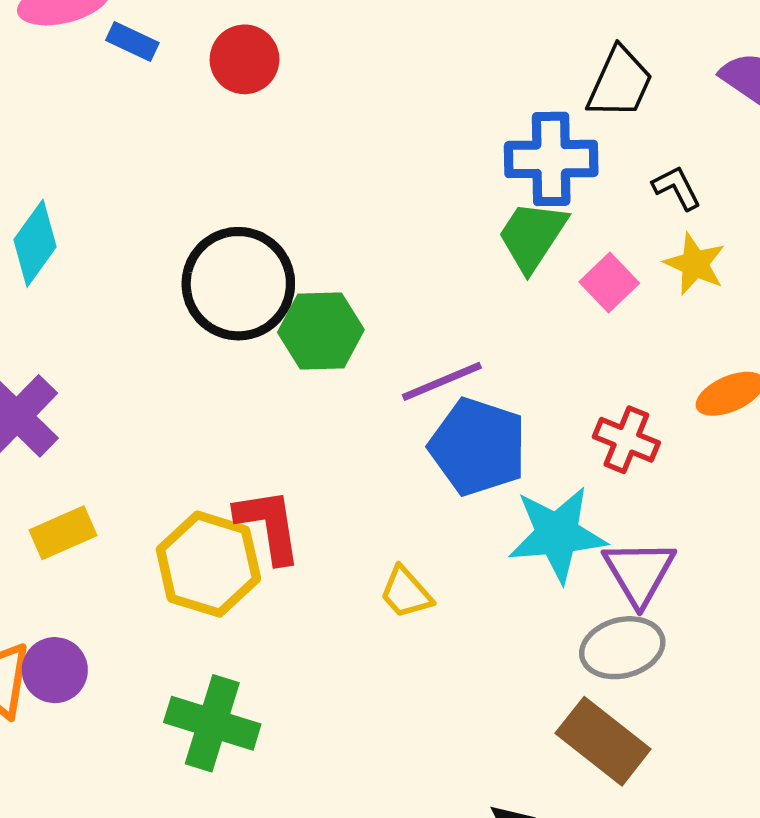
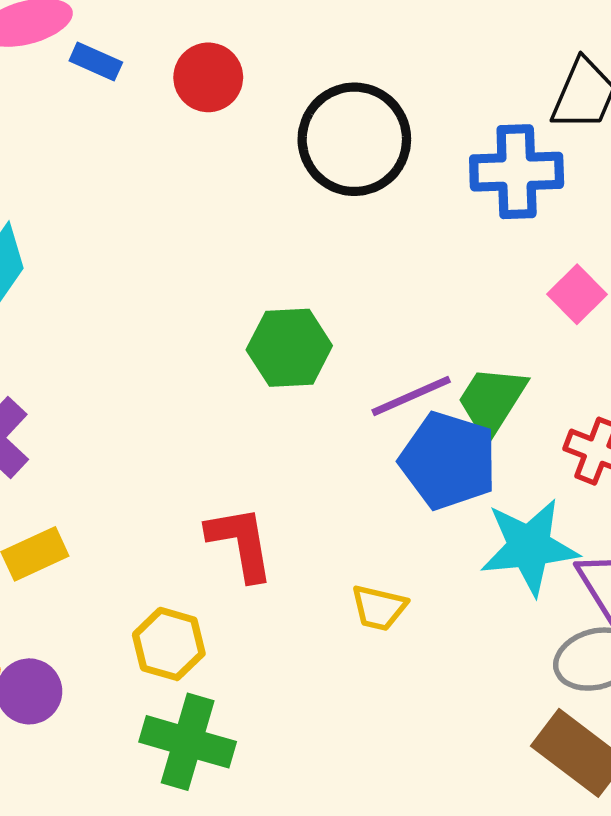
green trapezoid: (532, 236) -> (492, 401), moved
black circle: (238, 284) -> (354, 139), moved
yellow hexagon: (208, 564) -> (169, 644), moved, size x0.7
yellow trapezoid: (406, 593) -> (379, 608), turned -34

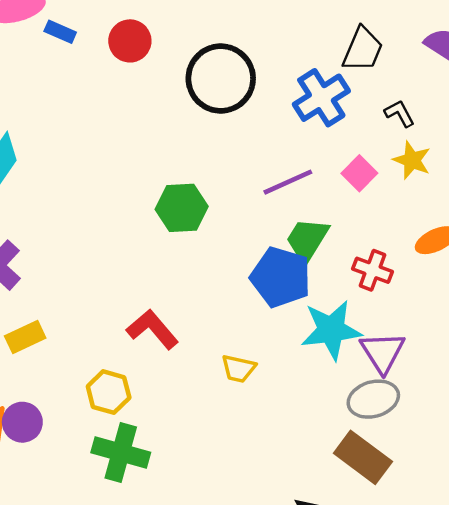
blue cross: (517, 172) -> (321, 98), turned -30
purple line: (411, 396) -> (288, 182), moved
red L-shape: (241, 543) -> (152, 329), turned -30

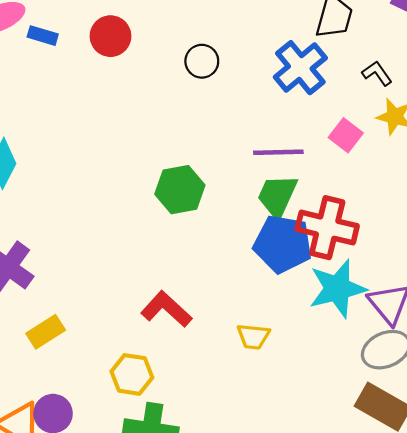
black circle: (221, 79) -> (202, 61), size x0.5
purple line: (288, 182) -> (278, 152), turned 30
green trapezoid: (307, 240) -> (277, 196), moved
red cross: (372, 270) -> (327, 228), moved, size x1.6

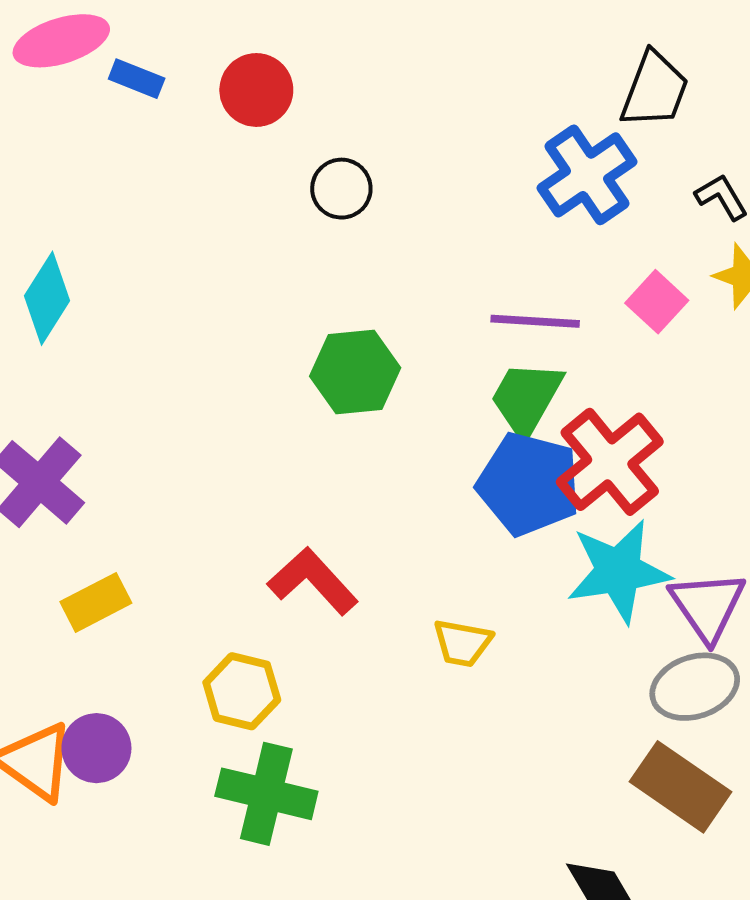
black circle: (202, 61) -> (341, 189), moved
red cross: (327, 228) -> (610, 462), turned 32

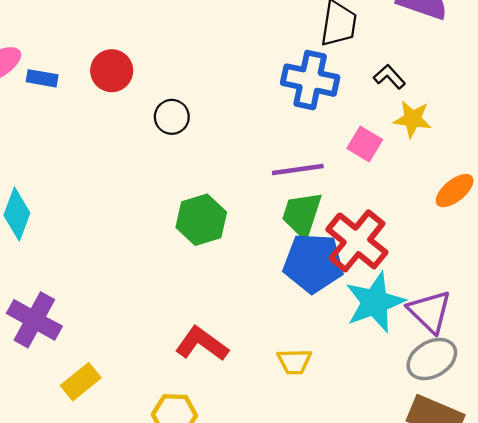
blue cross: (587, 175) -> (310, 80), turned -32

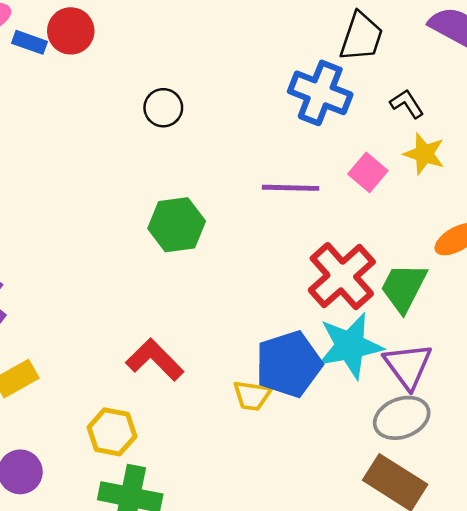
red circle: (112, 71) -> (71, 31), moved
green trapezoid: (302, 215) -> (404, 287), moved
blue pentagon: (313, 263) -> (289, 364), moved, turned -30

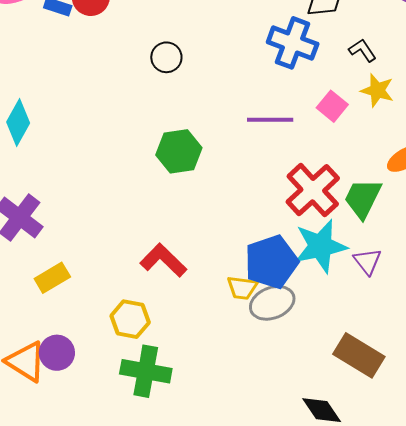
purple triangle: (408, 366) -> (367, 261), size x0.7
gray ellipse: (402, 418) -> (272, 303), moved

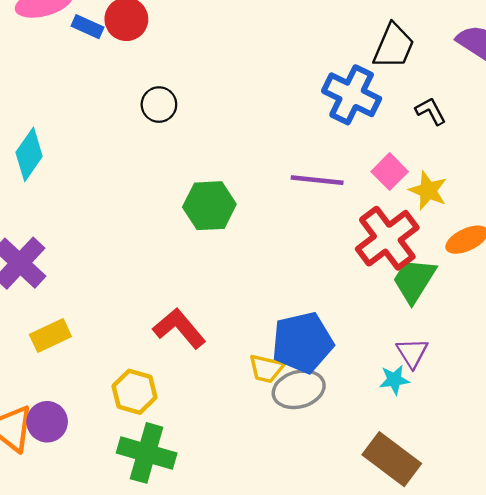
black circle: (166, 57) -> (159, 105), moved
yellow star: (377, 90) -> (428, 191), moved
red cross: (313, 190) -> (387, 238), moved
cyan star: (320, 246) -> (394, 380), moved, size x0.5

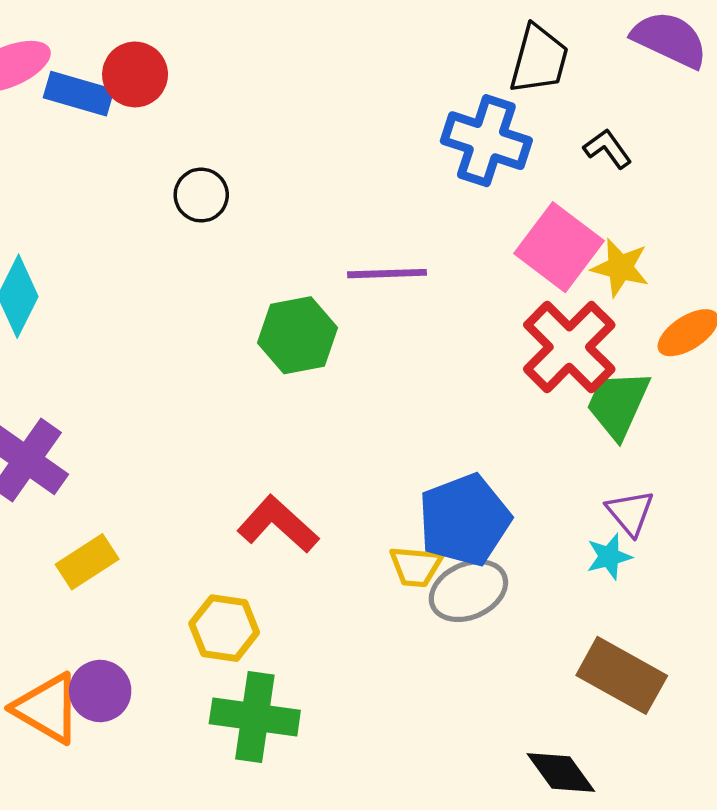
blue rectangle: (87, 27) -> (79, 94), size x1.4
pink square: (390, 172) -> (559, 247), size x1.6
purple line: (317, 180) -> (387, 274), moved

